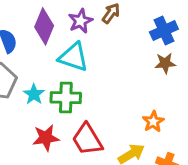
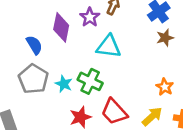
cyan triangle: (73, 57) -> (109, 47), moved
green cross: (66, 98) -> (90, 81), turned 35

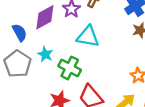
purple diamond: (61, 27) -> (45, 17), turned 48
cyan star: (64, 84) -> (45, 54), moved

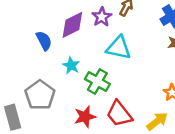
gray pentagon: (18, 64) -> (40, 95), moved

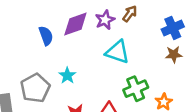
cyan star: (71, 66) -> (67, 76), moved
green cross: (97, 81) -> (136, 89), moved, turned 30

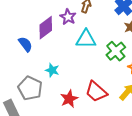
green cross: (136, 89) -> (116, 51), moved

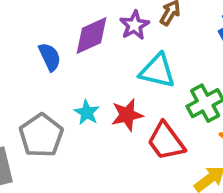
red trapezoid: (96, 92) -> (166, 141), moved
red star: (69, 99) -> (127, 115), moved

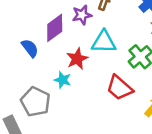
purple star: (134, 25) -> (82, 15), turned 30
red star: (127, 115) -> (77, 59), moved

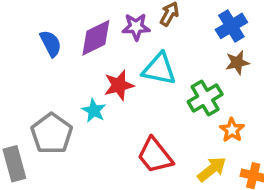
blue semicircle: (30, 48) -> (51, 43), moved
red trapezoid: (120, 88) -> (155, 156), moved

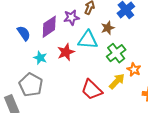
brown star: (237, 63) -> (108, 28), moved
cyan star: (94, 111) -> (40, 58), moved
yellow arrow: (212, 169) -> (117, 81), moved

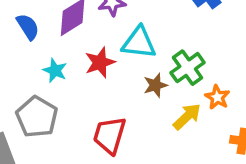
brown star: (108, 28) -> (155, 85), moved
red trapezoid: (92, 90) -> (110, 135), moved, turned 60

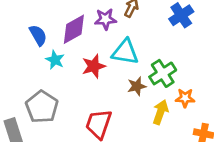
cyan star: (55, 70) -> (55, 60), moved
orange star: (217, 97) -> (185, 98), turned -30
yellow arrow: (187, 117) -> (160, 112), turned -30

